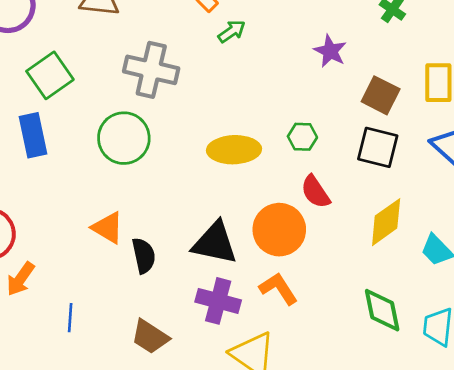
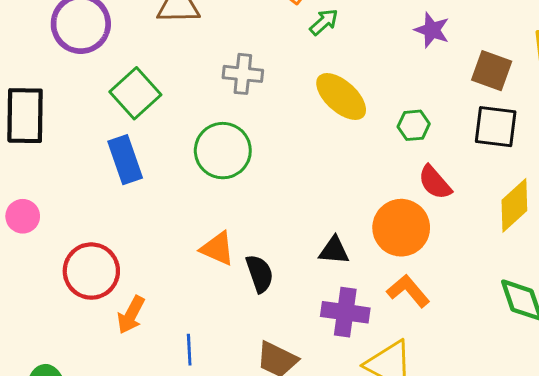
gray cross: (151, 70) -> (243, 74), size x0.7
yellow ellipse: (234, 150) -> (341, 97), moved, turned 51
black triangle: (215, 243) -> (334, 251), size x0.6

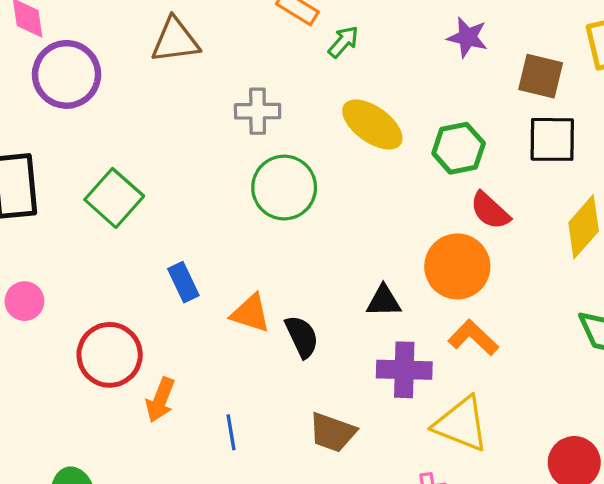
green square: (135, 93) -> (114, 198), moved
green hexagon: (414, 125) -> (459, 148), size x1.4
green circle: (223, 151) -> (284, 188), moved
blue rectangle: (125, 160) -> (183, 282), moved, size x0.7

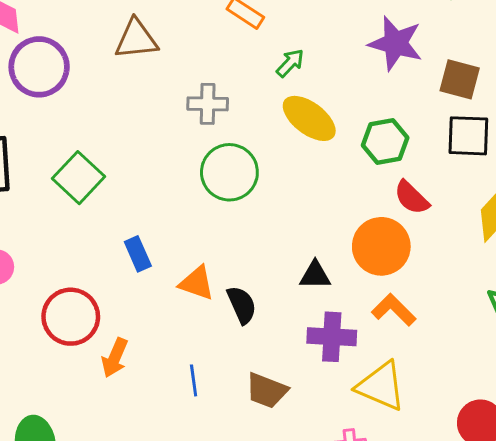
purple star: (467, 37) -> (396, 43), size x1.5
green arrow: (343, 42) -> (290, 63), moved
blue line: (231, 432) -> (194, 380), moved

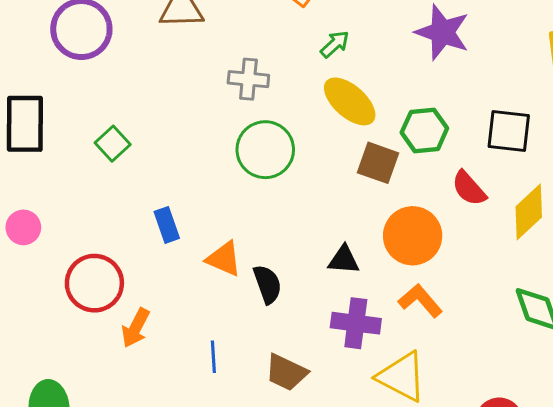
brown square: (460, 79) -> (378, 163), moved
green square: (78, 178) -> (113, 144), size x0.7
red semicircle: (412, 198) -> (469, 188), moved

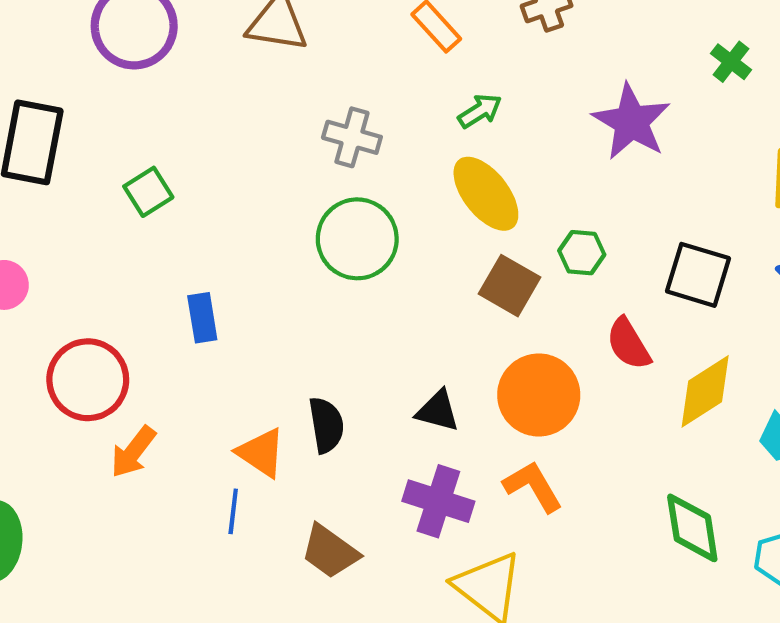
green hexagon: (424, 130) -> (582, 253), size x0.7
orange triangle: (224, 259) -> (261, 453), moved

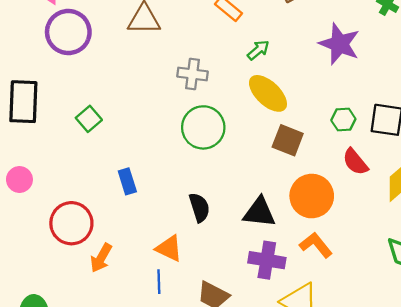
green hexagon: (582, 253) -> (343, 120), moved
black triangle: (438, 411) -> (259, 212), size x1.4
black semicircle: (326, 425) -> (199, 207), moved

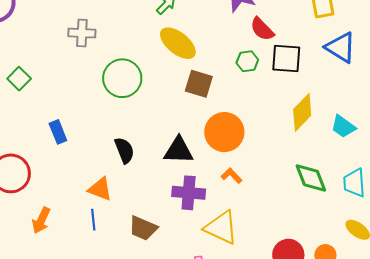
gray cross: (193, 74) -> (82, 33), moved
red semicircle: (355, 162) -> (262, 29), moved
orange L-shape: (316, 245) -> (231, 176), size x0.7
orange arrow: (101, 258) -> (41, 220), moved

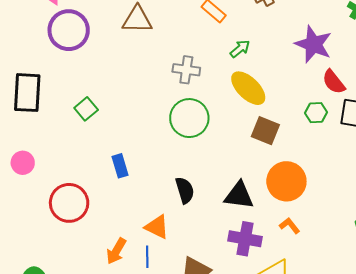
gray cross: (82, 33) -> (186, 70), moved
orange arrow: (41, 220) -> (116, 251), moved

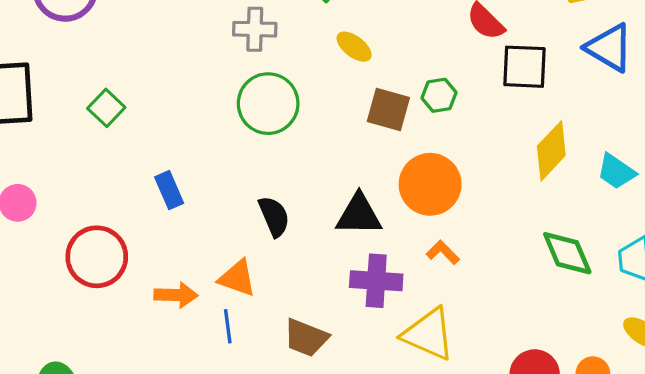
yellow ellipse: (248, 88) -> (354, 47), size x0.6
green hexagon: (316, 113) -> (439, 95), moved
orange arrow: (116, 251) -> (176, 295), moved, turned -112

